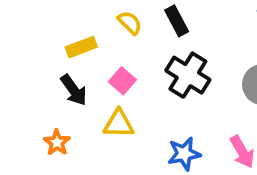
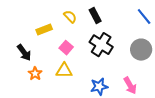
black arrow: (74, 90) -> (24, 53), moved
orange star: (57, 142) -> (35, 74), moved

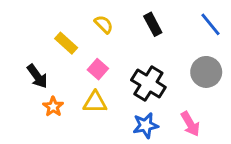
black rectangle: (95, 16) -> (153, 24), moved
yellow rectangle: (44, 30) -> (66, 43), turned 63
black cross: (101, 45) -> (148, 84), moved

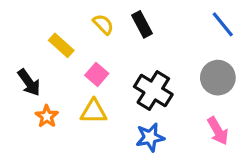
black rectangle: (153, 24) -> (142, 24), moved
pink arrow: (190, 124) -> (218, 131), moved

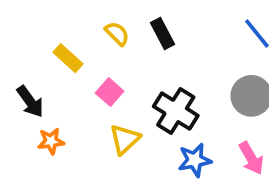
yellow triangle: (94, 112) -> (125, 139), moved, turned -44
orange star: (47, 116) -> (51, 141), turned 30
blue star: (150, 137) -> (195, 160), moved

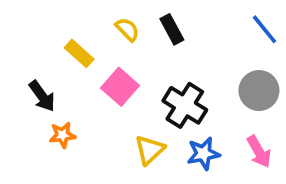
pink square: (110, 92) -> (120, 87), size x1.4
yellow triangle: (125, 139) -> (150, 150), moved

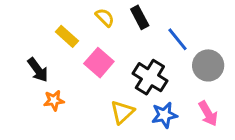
blue line: (265, 29) -> (178, 39), moved

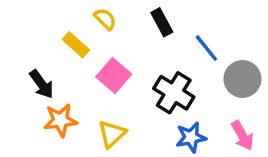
yellow semicircle: (105, 17) -> (105, 19), moved
orange star: (54, 100) -> (60, 120), size x1.4
yellow triangle: (122, 112) -> (112, 134), moved

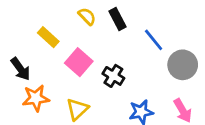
yellow semicircle: (105, 19) -> (87, 16), moved
black cross: (174, 93) -> (113, 76), moved, size x0.7

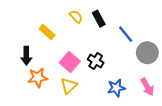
pink square: (79, 62) -> (70, 62), moved
black arrow: (21, 69) -> (26, 56), turned 36

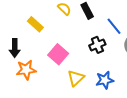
black cross: (96, 61) -> (97, 45), moved, turned 35
yellow triangle: (69, 86) -> (76, 78), moved

